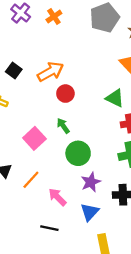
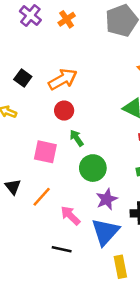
red circle: (65, 94) -> (64, 111), moved
pink square: (34, 138) -> (45, 152), turned -35
blue triangle: (90, 212) -> (105, 232), size x1.4

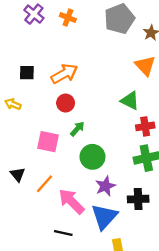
orange cross: (67, 19) -> (68, 18), turned -35
black square: (23, 78) -> (27, 73), turned -35
green arrow: (77, 138) -> (77, 129), turned 77
pink arrow: (70, 216) -> (71, 201), size x1.4

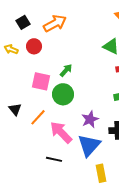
black square: (27, 73) -> (23, 22), turned -32
red circle: (66, 103) -> (34, 46), moved
green circle: (92, 157) -> (63, 94), moved

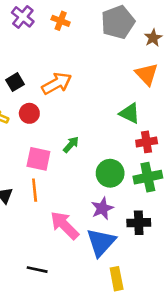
green circle: (63, 94) -> (110, 173), moved
orange line: (38, 117) -> (35, 190), moved, turned -48
black line: (54, 159) -> (37, 270), moved

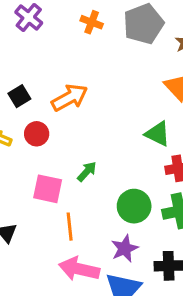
orange cross: (61, 21) -> (92, 22), moved
orange line: (35, 190) -> (70, 227), moved
pink arrow: (65, 225) -> (79, 269), turned -32

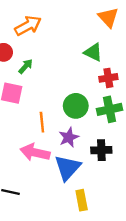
green arrow: (87, 172) -> (26, 66), moved
orange line: (70, 227) -> (42, 122), moved

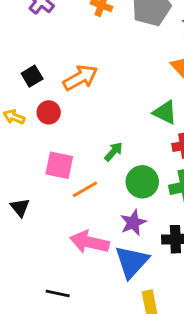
green arrow: (26, 66) -> (114, 152), moved
orange line: (42, 122) -> (85, 189), moved, turned 66

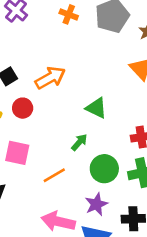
green triangle: (165, 112) -> (96, 108), moved
pink square: (59, 165) -> (17, 153), moved

